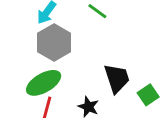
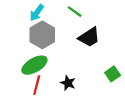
black trapezoid: (117, 78) -> (89, 37), moved, turned 75

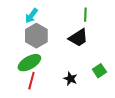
green line: (75, 12) -> (85, 15), moved, turned 56
black star: (68, 83) -> (70, 79), moved

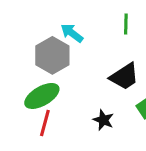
cyan arrow: (31, 16) -> (72, 33), moved, turned 91
black trapezoid: (78, 38) -> (124, 76), moved

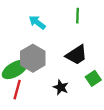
gray hexagon: (52, 55) -> (33, 58), moved

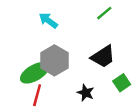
green line: (78, 16) -> (104, 13), turned 48
cyan arrow: (37, 22) -> (48, 21), moved

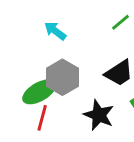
black star: (86, 93) -> (99, 115), size x1.5

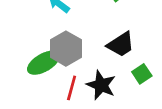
red line: (42, 118) -> (72, 88), moved

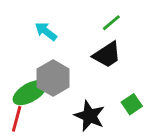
black trapezoid: (121, 44) -> (107, 55), moved
red line: (72, 88) -> (17, 119), moved

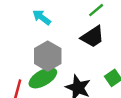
green ellipse: (30, 93) -> (43, 78), moved

